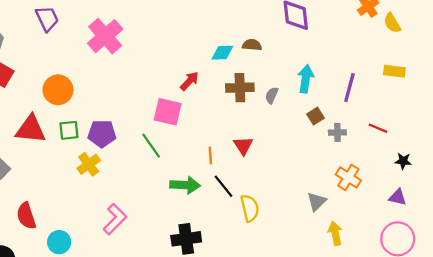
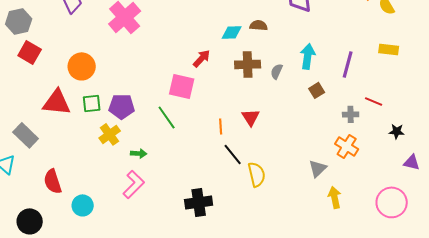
gray cross: (337, 133) -> (351, 114), moved
green arrow: (185, 185) -> (139, 153), moved, size x0.6
purple triangle: (398, 197) -> (412, 162), moved

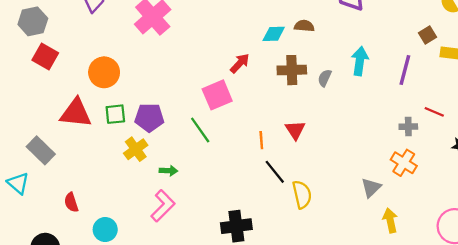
pink square: (182, 86) -> (217, 95), turned -36
brown square: (317, 90) -> (428, 35), moved
red semicircle: (53, 181) -> (71, 202), size x0.7

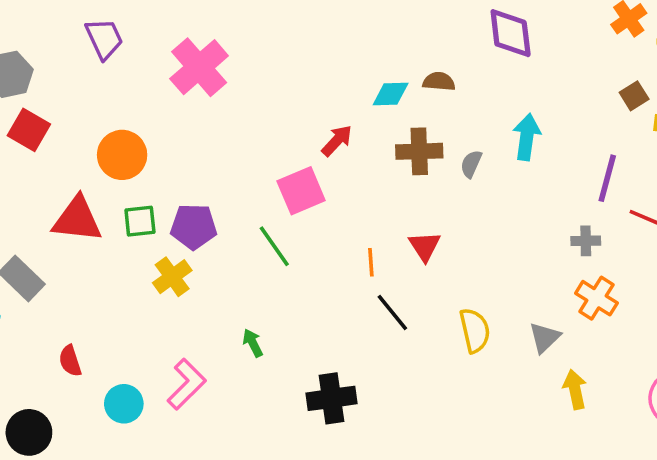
purple line: (405, 70) -> (607, 178), moved
gray cross: (408, 127) -> (586, 241), moved
green arrow: (169, 171) -> (253, 343), moved, turned -120
yellow semicircle: (302, 194) -> (475, 330), moved
pink L-shape: (163, 206) -> (186, 384), moved

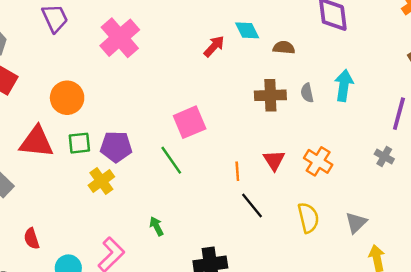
cyan diamond: (391, 94) -> (247, 30), moved, turned 65
red arrow: (337, 141) -> (214, 46), moved
gray semicircle: (471, 164) -> (307, 93), moved, turned -36
gray cross: (586, 241) -> (384, 156), turned 30
orange cross: (596, 298) -> (318, 161), moved

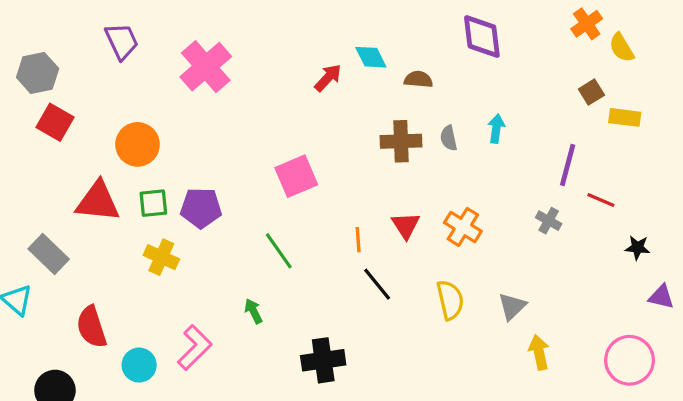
cyan arrow: (344, 85) -> (496, 129), size x0.7
green line: (171, 160) -> (279, 251), moved
yellow cross: (101, 181) -> (161, 257), moved, turned -30
red semicircle: (32, 239) -> (91, 327), size x1.5

